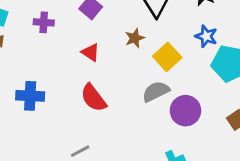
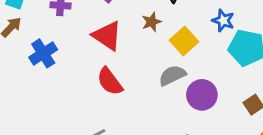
red triangle: (91, 52) -> (107, 36), size x1.6
blue cross: (30, 96) -> (43, 53), moved, turned -36

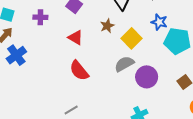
red triangle: (107, 36) -> (76, 38), size x0.7
blue cross: (43, 53) -> (16, 55), moved

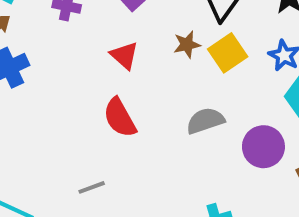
yellow square: (132, 38) -> (228, 53), moved
purple circle: (147, 77) -> (263, 147), moved

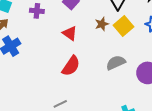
red semicircle: (120, 118) -> (71, 66), turned -110

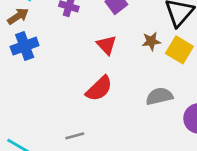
yellow square: (123, 26) -> (179, 50), turned -30

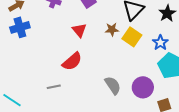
gray semicircle: (159, 96) -> (113, 85), moved, turned 66
gray line: (75, 136) -> (54, 87), moved

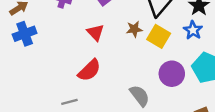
blue star: (160, 43) -> (193, 30), moved
purple circle: (143, 87) -> (172, 74), moved

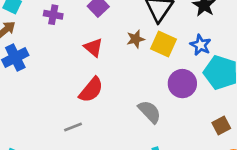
blue star: (193, 30) -> (201, 45), moved

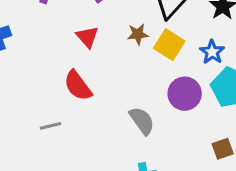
red semicircle: (91, 90) -> (78, 86), turned 96

